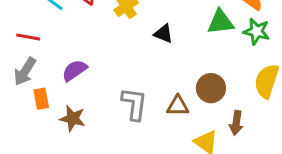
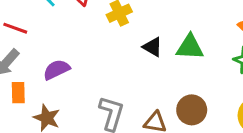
green triangle: (221, 22) -> (190, 47), moved

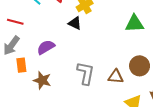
black triangle: (153, 47) -> (75, 23), moved

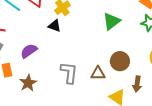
green triangle: (134, 24) -> (112, 21), turned -30
brown star: (42, 80) -> (28, 83), turned 30

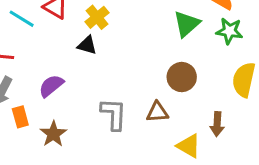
green triangle: (112, 21) -> (187, 24), moved
brown circle: (120, 61) -> (182, 77), moved

